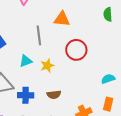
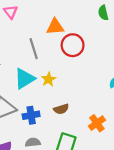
red circle: (76, 50) -> (73, 45), moved
cyan triangle: (26, 61) -> (25, 79), size x1.5

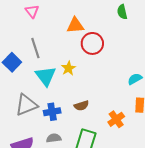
gray line: (34, 49) -> (35, 48), moved
cyan triangle: (25, 79) -> (46, 76), turned -35
yellow star: (49, 79) -> (68, 68), moved

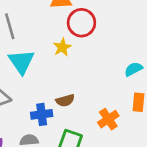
yellow star: (68, 68) -> (62, 47), moved
blue cross: (52, 112) -> (42, 114), moved

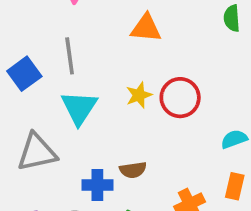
red circle: (81, 23) -> (180, 98), moved

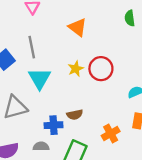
orange triangle: (146, 28) -> (78, 27), turned 36

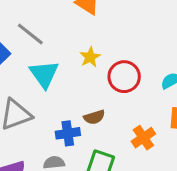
gray line: (32, 47) -> (30, 34), turned -35
red circle: (101, 69) -> (124, 77), moved

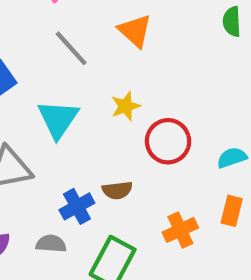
gray line: (30, 34) -> (71, 48), moved
blue cross: (68, 133) -> (77, 206), turned -30

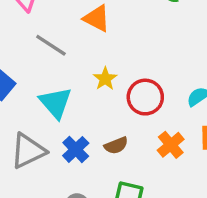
blue cross: (77, 206) -> (76, 149), moved
orange cross: (180, 230) -> (171, 145), moved

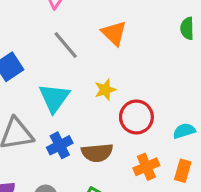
brown semicircle: (116, 146) -> (97, 153), size x1.4

